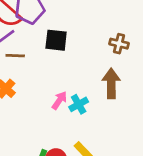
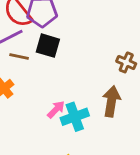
black square: (56, 40) -> (48, 46), moved
cyan cross: (79, 104) -> (75, 117), size x1.4

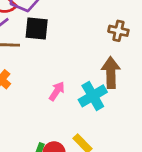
cyan cross: (75, 117) -> (93, 96), moved

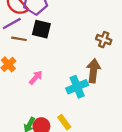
pink arrow: (57, 91) -> (36, 78), moved

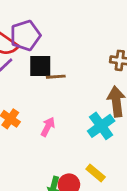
brown line: (19, 39) -> (56, 77), moved

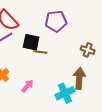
purple pentagon: (25, 35) -> (56, 21), moved

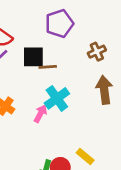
brown cross: (88, 50) -> (97, 52), moved, turned -32
cyan cross: (65, 93) -> (57, 98), moved

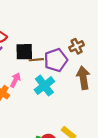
purple pentagon: (59, 24) -> (56, 60), moved
pink arrow: (40, 114) -> (15, 80), moved

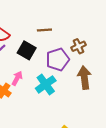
black square: (24, 52) -> (27, 50), turned 30
brown line: (36, 60) -> (44, 30), moved

